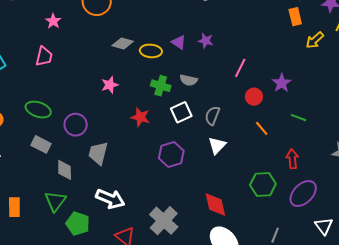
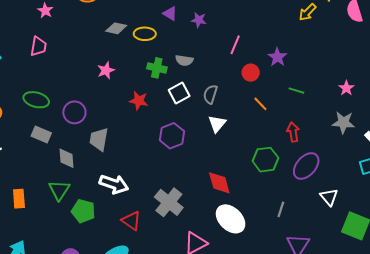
purple triangle: (179, 42) -> (170, 13), moved

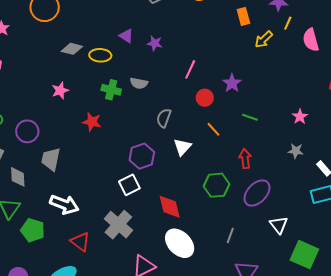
white square: (179, 93) -> (129, 185), moved
gray star: (343, 123) -> (296, 151), size x0.7
white triangle: (217, 124) -> (182, 147), moved
purple hexagon: (172, 136) -> (142, 156), moved

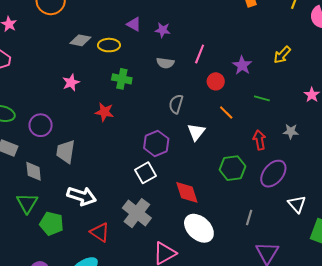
yellow arrow: (264, 39) -> (282, 55), moved
gray semicircle: (139, 83) -> (165, 63), moved
gray star: (296, 151) -> (291, 131), moved

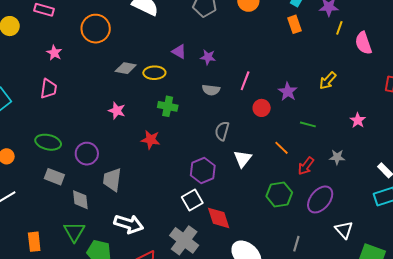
pink star: (71, 83) -> (117, 111), turned -30
orange line: (226, 112) -> (282, 148), moved
red arrow: (260, 140) -> (306, 166), turned -132
red diamond: (187, 192) -> (219, 218), moved

